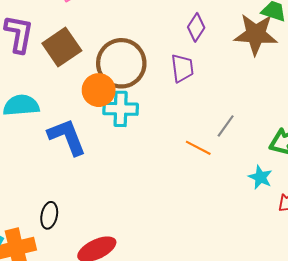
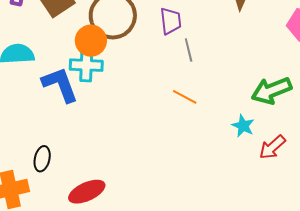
cyan cross: (121, 109) -> (86, 65), moved
gray line: (226, 126) -> (189, 50), moved, turned -50

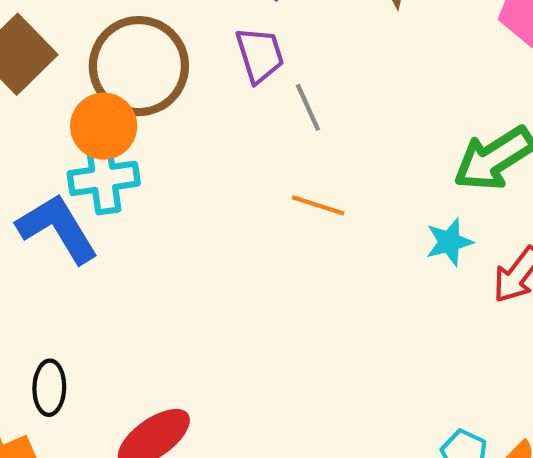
cyan star: (243, 126) -> (449, 242), turned -30

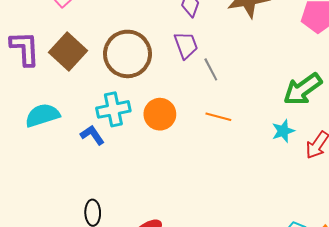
orange circle: (104, 126) -> (160, 114), moved
blue L-shape: (58, 228) -> (92, 135), size x0.6

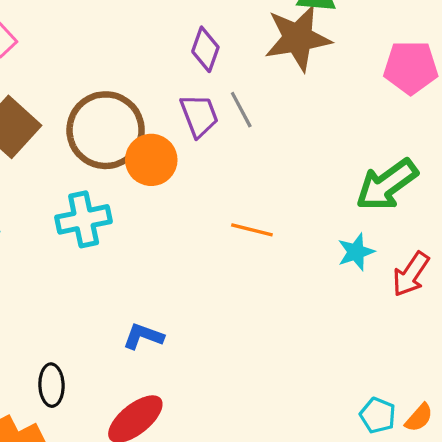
gray line: (211, 69) -> (241, 110), moved
orange circle: (160, 114) -> (151, 160), moved
blue L-shape: (92, 135) -> (143, 336), moved, turned -35

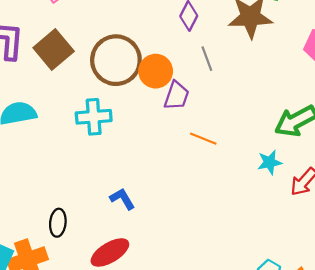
purple trapezoid: (199, 116) -> (176, 96), moved, turned 32
orange circle: (151, 160) -> (156, 71), moved
blue L-shape: (143, 336) -> (122, 199), turned 32

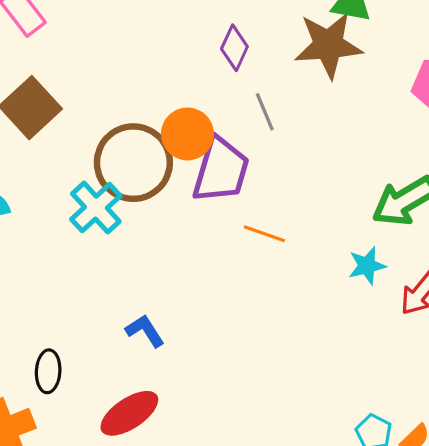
brown circle: (116, 60) -> (133, 163), moved
purple trapezoid: (176, 96) -> (221, 170), size x1.5
cyan cross: (94, 117) -> (96, 208), turned -36

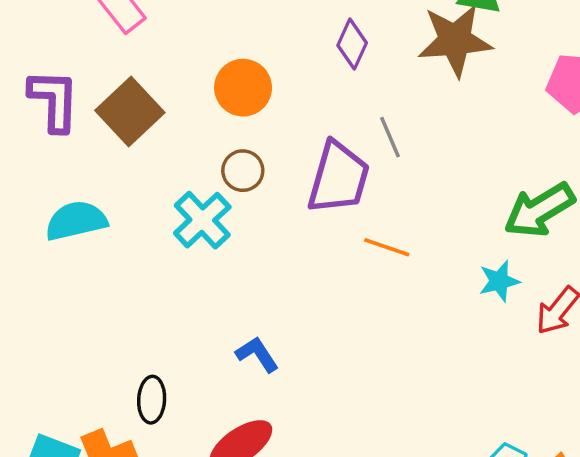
gray line: (265, 112) -> (390, 137), moved
orange circle: (187, 134) -> (243, 88), moved
brown circle: (133, 163) -> (243, 171), size x0.5

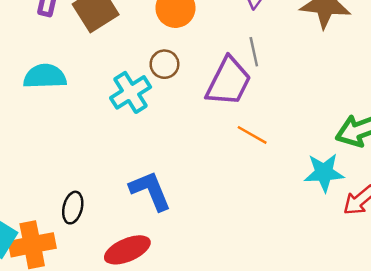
gray line: (390, 137) -> (254, 52), moved
cyan star: (499, 281) -> (324, 173), size x1.4
blue L-shape: (257, 354) -> (150, 191), size x1.5

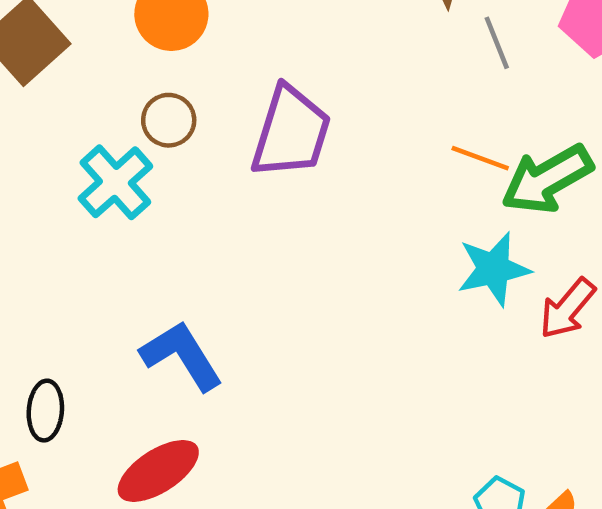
gray line: (254, 52) -> (497, 43), moved
orange line: (252, 135) -> (480, 158), moved

